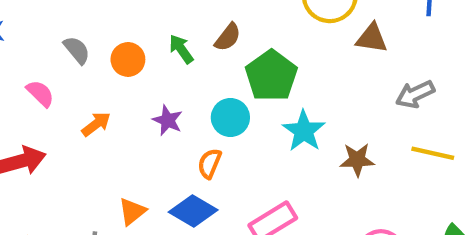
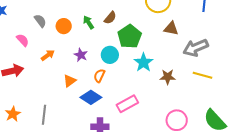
brown triangle: (372, 38) -> (171, 28), moved
gray arrow: (415, 94) -> (196, 48), size x1.4
orange triangle: (132, 211) -> (70, 81), moved

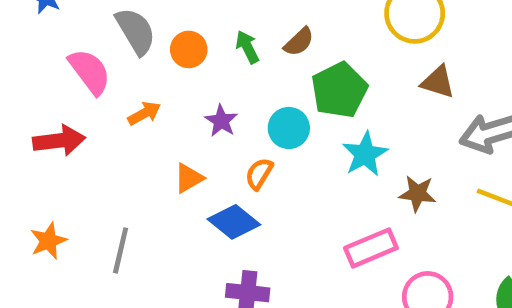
gray semicircle: (40, 21) -> (136, 31), size x1.5
pink semicircle: (23, 40) -> (90, 72), size x1.5
pink rectangle: (127, 104) -> (371, 248), moved

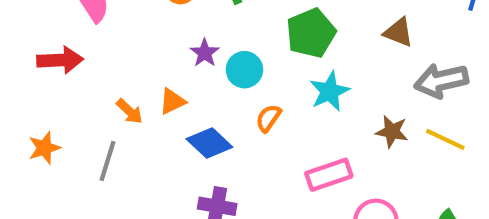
orange arrow: (144, 113) -> (130, 111), moved, turned 68
cyan circle: (289, 128) -> (244, 70), moved
orange semicircle: (259, 174) -> (268, 118), moved
brown star: (417, 194) -> (392, 132), moved

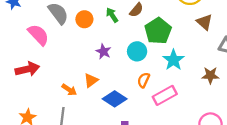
brown triangle: (398, 32) -> (204, 22), turned 30
cyan circle: (244, 70) -> (137, 51), moved
pink rectangle: (329, 175) -> (165, 95), moved

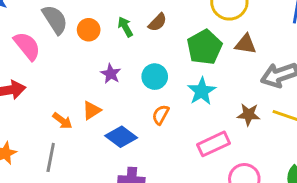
brown triangle: (204, 22) -> (246, 44), turned -36
green pentagon: (158, 31) -> (205, 47), moved
pink rectangle: (165, 95) -> (213, 144), moved

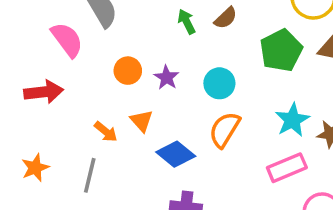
orange circle: (89, 30) -> (128, 71), moved
cyan star: (202, 91) -> (292, 120), moved
orange triangle: (92, 110) -> (142, 121), turned -42
orange semicircle: (161, 115) -> (225, 130), size x1.5

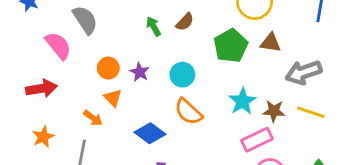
orange triangle: (142, 121) -> (113, 98), moved
orange semicircle: (225, 130) -> (188, 112), turned -76
orange star: (35, 168) -> (43, 137), moved
pink rectangle: (287, 168) -> (257, 140), moved

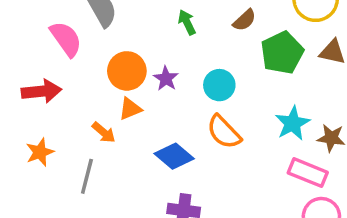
brown semicircle: (185, 22) -> (244, 20), moved
orange circle: (108, 68) -> (127, 71), size x1.4
orange triangle: (113, 98) -> (130, 109), turned 48
pink rectangle: (257, 140) -> (308, 173), turned 44

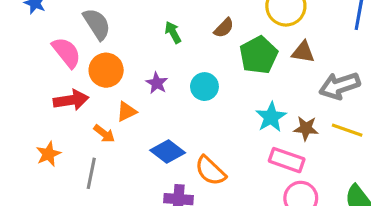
orange circle: (127, 71) -> (106, 70), moved
red arrow: (41, 91) -> (71, 100), moved
orange semicircle: (224, 132) -> (210, 171), moved

